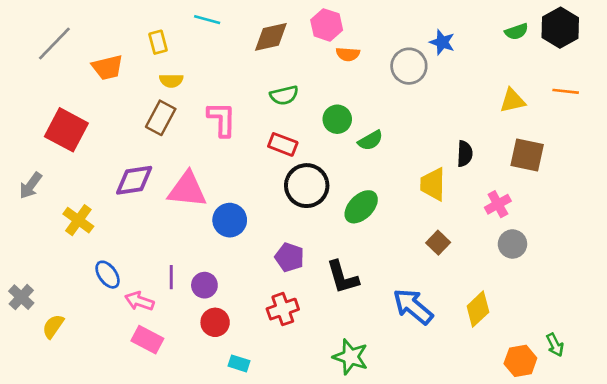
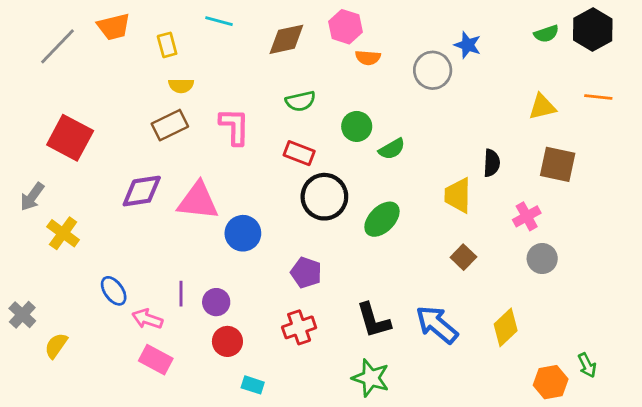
orange trapezoid: (108, 67) -> (114, 27), moved
brown rectangle: (161, 118) -> (170, 125), turned 36
yellow cross: (78, 220) -> (63, 233), moved
black L-shape: (343, 277) -> (374, 320), moved

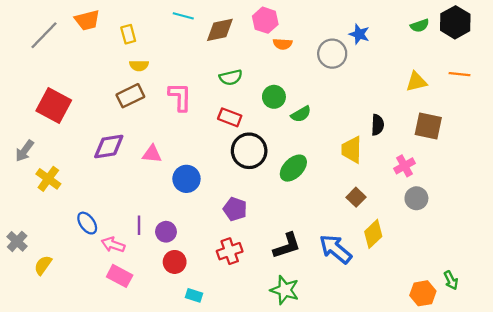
cyan line: (219, 21) -> (183, 16), moved
pink triangle: (198, 201) -> (152, 154), size x0.6
black L-shape: (374, 320) -> (287, 246), turned -92
yellow diamond: (506, 327) -> (373, 234), moved

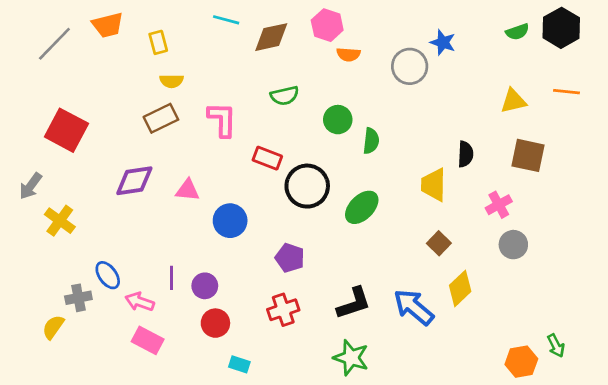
green semicircle: (301, 114) -> (371, 141), turned -54
red rectangle: (230, 117) -> (267, 158), moved
gray cross: (17, 241) -> (78, 298), moved, turned 36

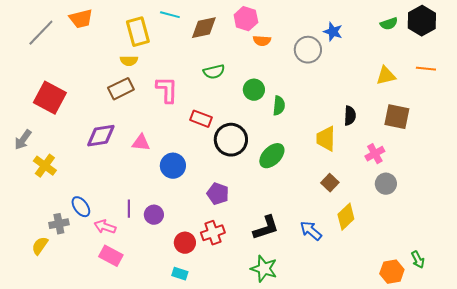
yellow rectangle: (158, 42) -> (138, 32), moved, size x1.6
blue arrow: (414, 307) -> (311, 231), size x0.7
red circle: (215, 323) -> (185, 243), moved

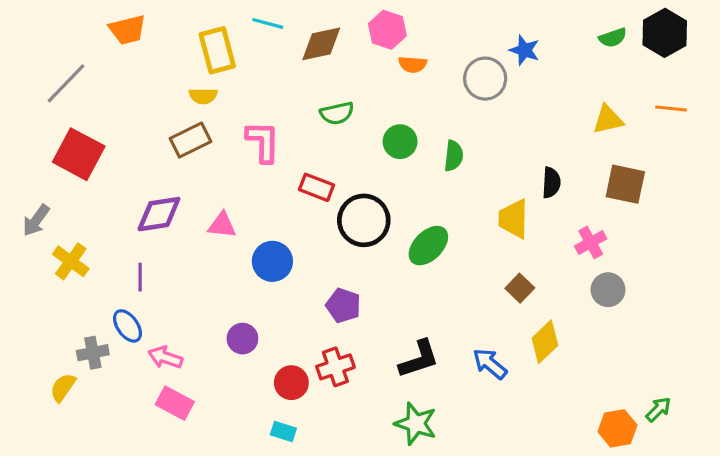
gray line: (41, 33) -> (66, 83), moved
green semicircle: (279, 106) -> (454, 156), moved
purple line: (129, 209) -> (140, 277), moved
green arrow: (418, 260) -> (658, 409), turned -108

